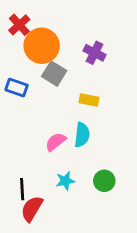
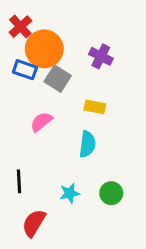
blue rectangle: (17, 88) -> (25, 70), moved
pink semicircle: (56, 142) -> (41, 122), moved
black line: (22, 189) -> (19, 181), moved

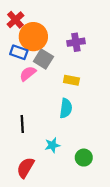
purple cross: (101, 56) -> (76, 42), turned -36
pink semicircle: (41, 122) -> (28, 74), moved
black line: (19, 181) -> (22, 124), moved
green circle: (111, 193) -> (84, 158), moved

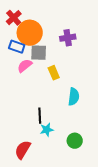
gray square: (43, 59) -> (39, 53), turned -30
yellow rectangle: (71, 80) -> (54, 73), moved, turned 56
cyan semicircle: (66, 108) -> (74, 97), moved
black line: (22, 124) -> (40, 116), moved

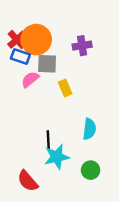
red cross: (14, 18) -> (17, 40), moved
cyan semicircle: (74, 97) -> (89, 129), moved
cyan star: (47, 130) -> (57, 157), size x1.5
red semicircle: (23, 150) -> (28, 181), turned -72

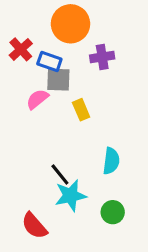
orange circle: (36, 40) -> (71, 24), moved
blue rectangle: (20, 56) -> (49, 61), moved
black line: (48, 140) -> (60, 174), turned -36

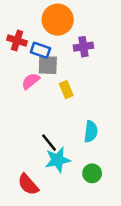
red cross: (21, 49) -> (17, 40), turned -30

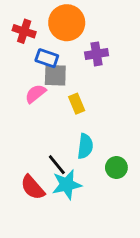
red cross: (17, 40) -> (24, 31), moved
cyan semicircle: (91, 132) -> (85, 146), moved
green circle: (92, 173) -> (116, 168), moved
red semicircle: (28, 184) -> (33, 187), moved

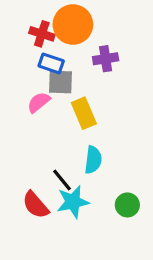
red cross: (24, 31) -> (42, 34), moved
yellow rectangle: (77, 104) -> (84, 113), size x1.4
green circle: (116, 168) -> (127, 205), moved

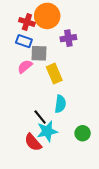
blue rectangle: (51, 63) -> (24, 41), moved
red semicircle: (36, 205) -> (33, 142), moved

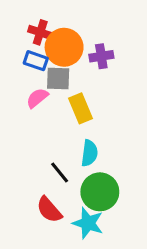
orange circle: (47, 16) -> (64, 47), moved
cyan star: (47, 131) -> (88, 223), moved, turned 30
green circle: (83, 133) -> (100, 192), moved, size x1.6

